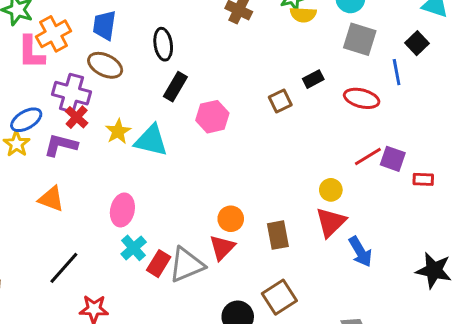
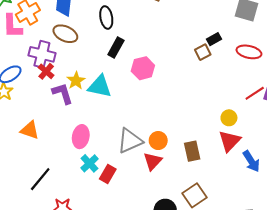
brown square: (280, 101) -> (203, 52), moved
purple L-shape: (61, 145) -> (63, 93), moved, turned 60
gray triangle: (187, 265) -> (130, 141), moved

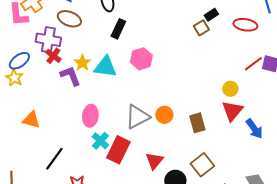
pink hexagon: (143, 68) -> (141, 59), moved
orange triangle: (30, 130) -> (31, 120), moved
red triangle: (153, 161) -> (154, 161), moved
red rectangle: (108, 174) -> (118, 150), size x1.5

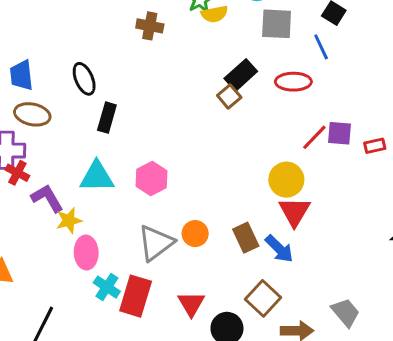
black rectangle: (211, 15) -> (241, 75), size x1.5
pink hexagon: (141, 59) -> (152, 179), moved
yellow star: (82, 63) -> (69, 220), moved, turned 30
yellow circle: (230, 89) -> (286, 180), size x1.5
blue arrow: (254, 129) -> (279, 249), moved

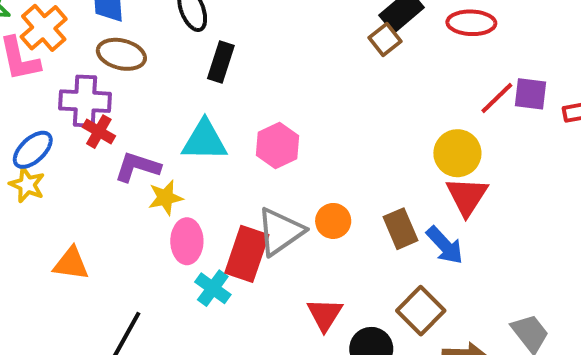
purple L-shape: (47, 198) -> (137, 167), turned -44
red rectangle: (136, 296) -> (247, 254), moved

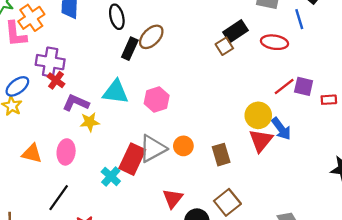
brown ellipse: (121, 54) -> (151, 37), moved, turned -65
pink ellipse: (187, 241) -> (66, 152), moved
blue arrow: (445, 245) -> (281, 129), moved

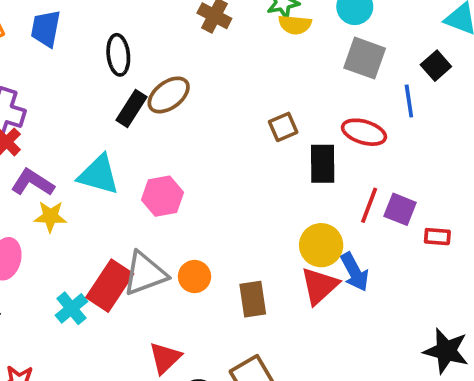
black rectangle: (236, 31) -> (323, 164), moved, turned -65
red line: (284, 87) -> (369, 205), turned -40

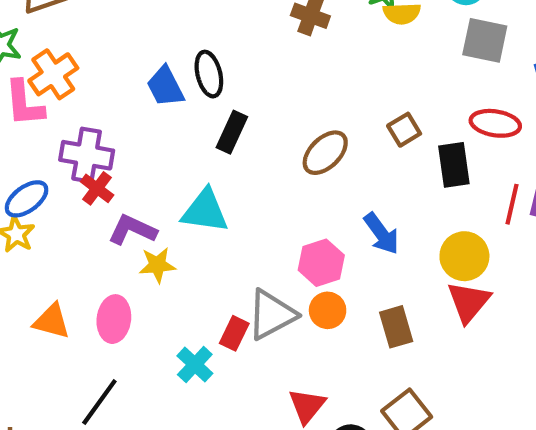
blue trapezoid: (46, 28) -> (165, 87), moved, turned -30
brown ellipse: (169, 95) -> (325, 153), moved
pink hexagon: (163, 196) -> (321, 263), moved
blue arrow: (355, 272) -> (381, 233), moved
red rectangle: (110, 286) -> (234, 333), size x0.6

